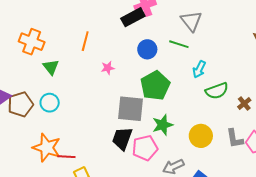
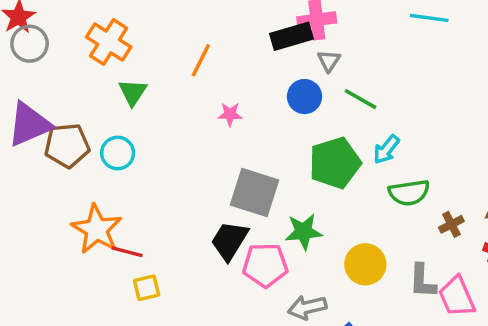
gray triangle: (191, 21) -> (329, 61), moved, size x0.6
green pentagon: (155, 86) -> (335, 163), moved

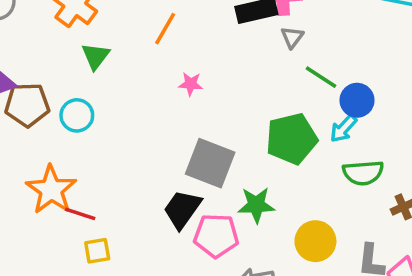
blue circle: (304, 97) -> (357, 100), moved

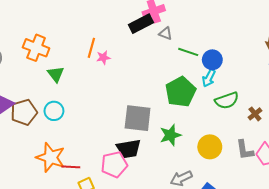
gray triangle: (292, 37) -> (166, 33), turned -32
pink star: (191, 84) -> (103, 57), moved
black trapezoid: (182, 209) -> (129, 149), turned -120
pink pentagon: (216, 236) -> (114, 164), moved

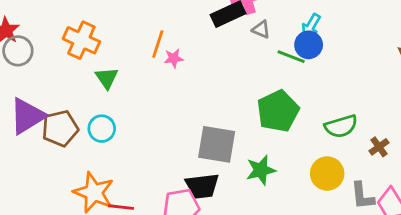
blue circle: (212, 60) -> (309, 45), moved
cyan arrow: (209, 78) -> (311, 26), moved
yellow circle: (210, 147) -> (327, 174), moved

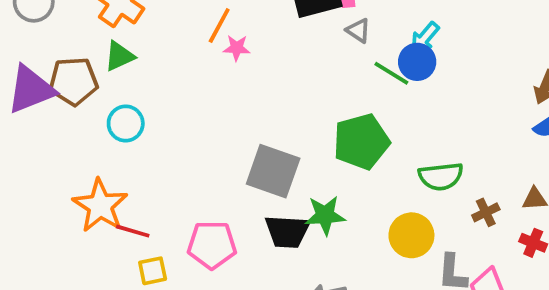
green triangle: (107, 78) -> (119, 56), moved, turned 30
brown pentagon: (60, 128) -> (73, 81), moved
black trapezoid: (202, 186) -> (287, 232), moved

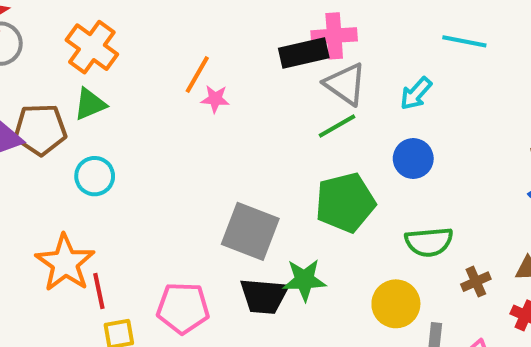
gray triangle: (358, 31) -> (345, 84), size x1.6
blue circle: (417, 62) -> (413, 159), moved
green line: (391, 73) -> (337, 126), moved, turned -63
red line: (133, 231) -> (99, 291), turned 60

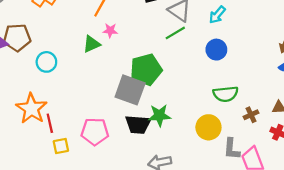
pink star: (215, 99) -> (110, 30), moved
green triangle: (90, 104) -> (92, 44), moved
green pentagon: (345, 202) -> (146, 70), moved

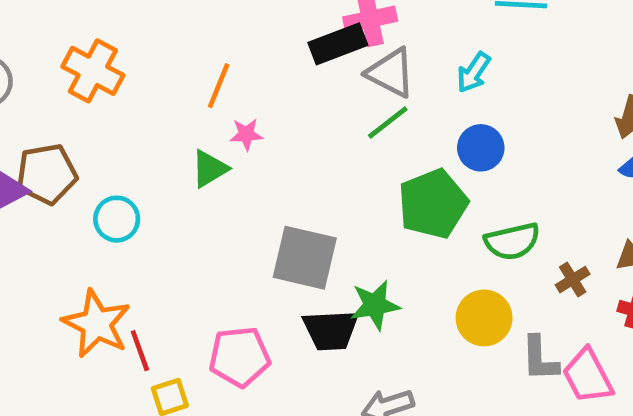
green pentagon: (146, 70) -> (433, 204), moved

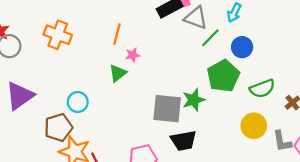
green line: (388, 123) -> (210, 38), moved
brown pentagon: (47, 174) -> (58, 128), moved
green star: (375, 305) -> (194, 100), moved

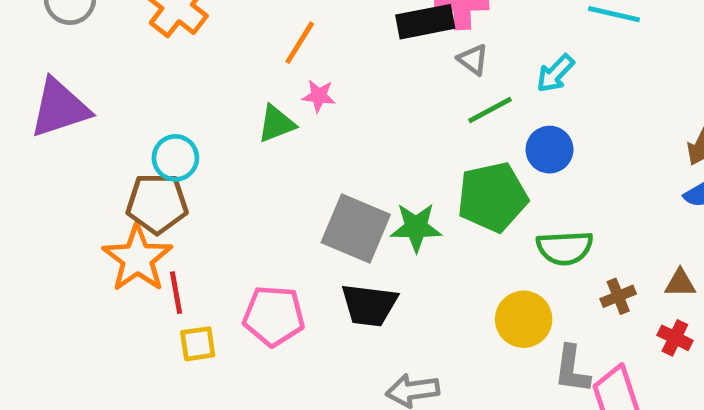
gray triangle: (196, 18) -> (473, 60), size x0.6
brown pentagon: (58, 128) -> (157, 203), moved

